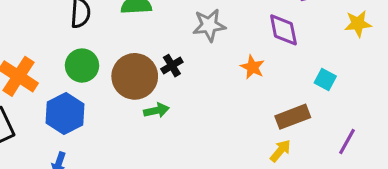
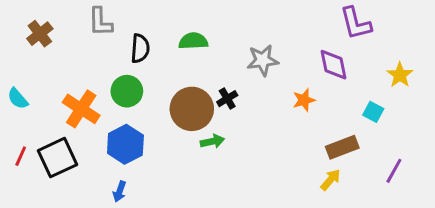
yellow star: (358, 24) -> (400, 75), moved, turned -30
green circle: (82, 66) -> (127, 91), moved
orange star: (252, 67) -> (304, 100), turned 30

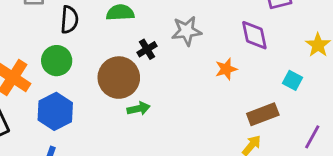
black cross: (227, 99) -> (147, 49), moved

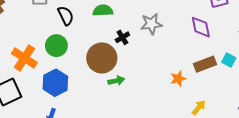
black semicircle: (69, 20) -> (66, 16), turned -30
orange star: (226, 69) -> (178, 79), moved
brown rectangle: (263, 114) -> (205, 64), moved

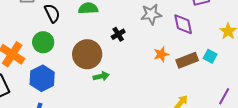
gray star: (151, 24) -> (151, 14), moved
black cross: (122, 37) -> (118, 34), moved
orange star: (178, 79) -> (161, 54), moved

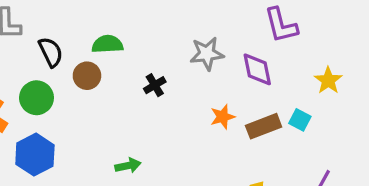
brown circle: (87, 54) -> (87, 76), moved, size x0.6
green arrow: (101, 76) -> (128, 166), moved

